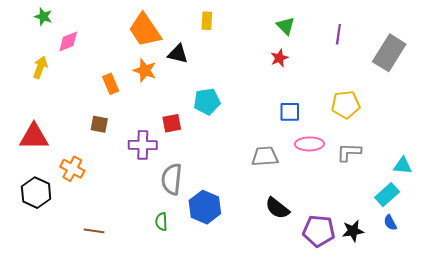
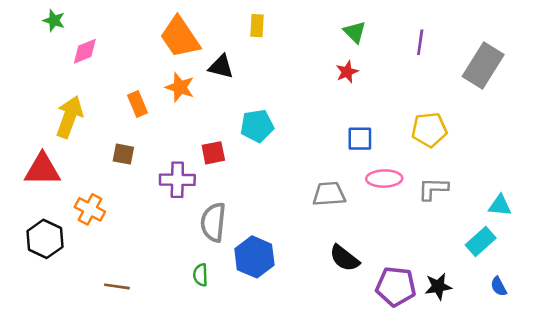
yellow arrow: (40, 67) -> (69, 117), moved, size x1.5
blue semicircle: (390, 223) -> (499, 286), moved

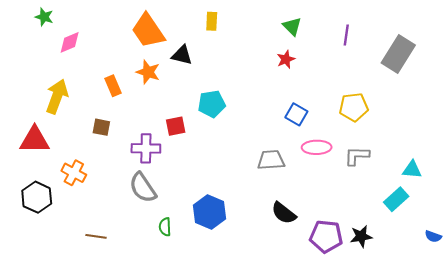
blue square: (360, 139) -> (296, 114), turned 30
gray semicircle: (213, 222) -> (143, 188), moved, turned -40
blue semicircle: (499, 286) -> (433, 236), moved, turned -42

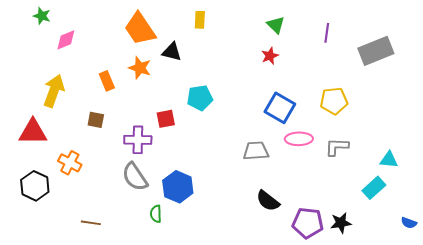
gray rectangle: (398, 54) -> (376, 51), turned 36
blue square: (296, 114) -> (280, 108), size x1.4
blue hexagon: (210, 212) -> (178, 187), moved

